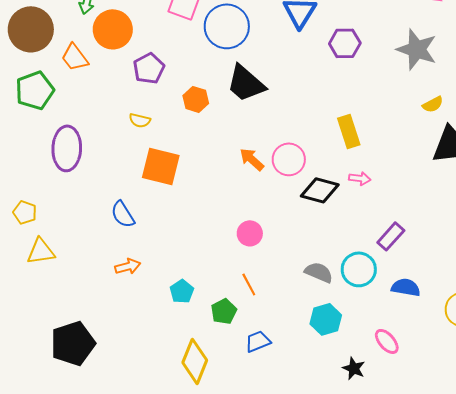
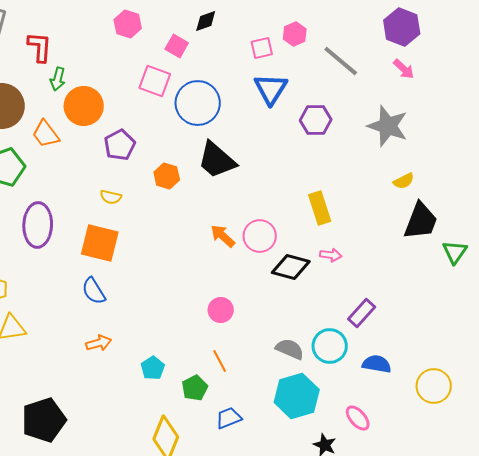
orange square: (161, 166) -> (100, 243), moved
cyan hexagon: (326, 319) -> (297, 396), size x1.4

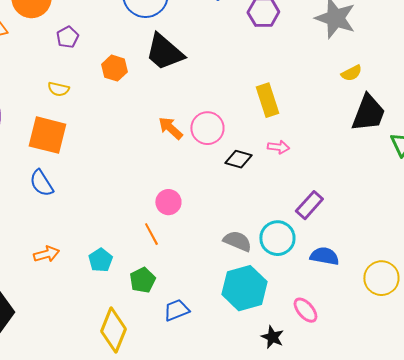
purple pentagon: (120, 145) -> (67, 37), size x0.7
black diamond: (291, 267) -> (238, 159), size x0.7
orange arrow: (99, 343) -> (46, 254), moved
orange line: (220, 361) -> (151, 234), moved

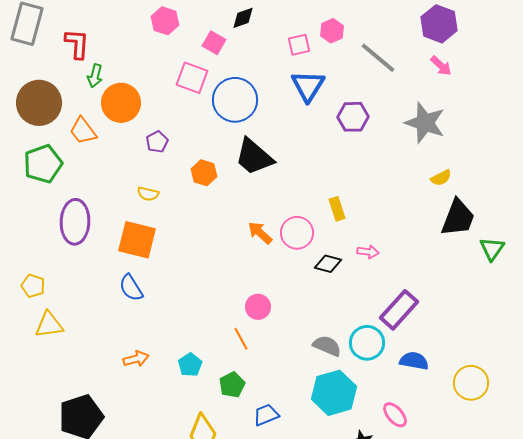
yellow rectangle: (267, 100) -> (337, 209), moved, size x0.7
purple rectangle: (309, 205) -> (399, 310), size x1.4

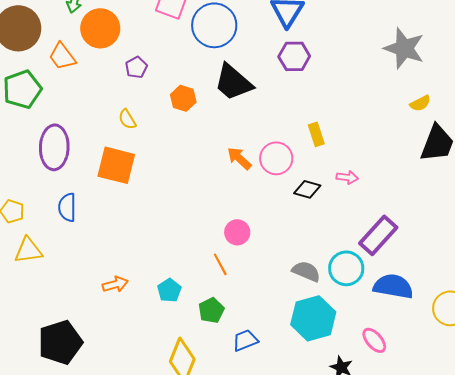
purple hexagon: (353, 117) -> (294, 56), moved
yellow semicircle: (148, 194) -> (127, 119), turned 45
blue semicircle: (131, 288) -> (67, 207), moved, turned 32
blue semicircle: (414, 361) -> (393, 286), size x1.4

